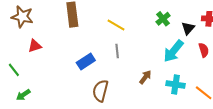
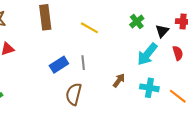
gray line: (117, 51) -> (83, 63), moved

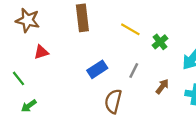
green cross: (137, 22) -> (160, 42), moved
gray line: (83, 63) -> (134, 70), moved, turned 32

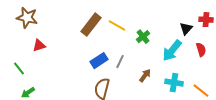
brown rectangle: (82, 18) -> (91, 25), moved, turned 45
blue rectangle: (97, 69) -> (99, 61), moved

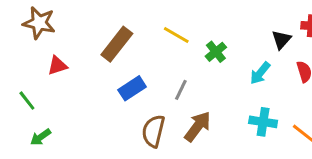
brown rectangle: (91, 25) -> (117, 44), moved
cyan arrow: (172, 51) -> (260, 73), size x0.7
blue rectangle: (99, 61) -> (132, 88), moved
brown arrow: (145, 76) -> (198, 126), moved, size x1.5

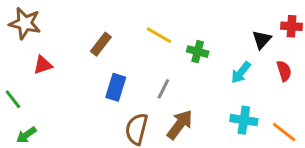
brown rectangle: (117, 44) -> (101, 44), size x0.7
green cross: (216, 52) -> (198, 52), turned -36
blue rectangle: (132, 88) -> (116, 87), turned -40

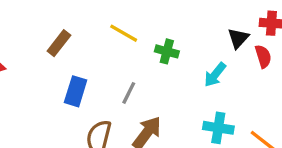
red semicircle: (284, 71) -> (263, 56), moved

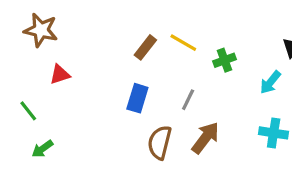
brown rectangle: (59, 43) -> (145, 47), moved
green cross: (167, 51) -> (224, 60), turned -35

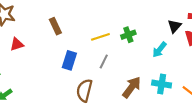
yellow line: (183, 43) -> (100, 37), moved, turned -48
brown rectangle: (145, 47) -> (55, 26), moved, turned -63
brown arrow: (205, 138) -> (132, 87), moved

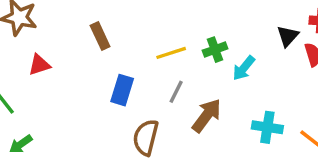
cyan arrow: (159, 50) -> (244, 68), moved
brown arrow: (132, 87) -> (207, 115), moved

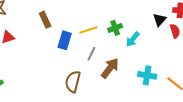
blue rectangle: (122, 90) -> (65, 40), moved

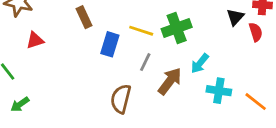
green cross: (115, 28) -> (177, 28), size x1.5
yellow line: (88, 30) -> (141, 31), turned 36
cyan arrow: (133, 39) -> (200, 63), moved

